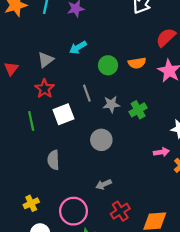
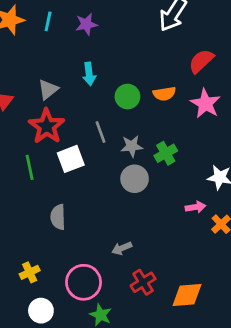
cyan arrow: (78, 47) -> (89, 74), turned -66
red star: (45, 89) -> (47, 126), size x1.4
gray circle: (101, 140) -> (135, 179), moved

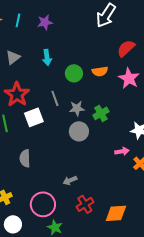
gray triangle: (48, 89) -> (13, 57), moved

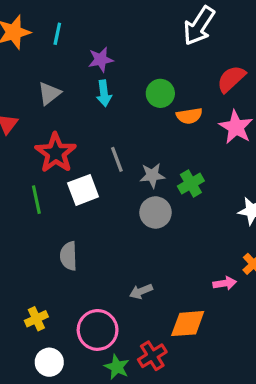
purple star: (45, 22) -> (101, 60), moved
green circle: (74, 73) -> (160, 93), moved
pink arrow: (122, 151) -> (225, 283), moved
red cross: (85, 204) -> (152, 356), moved
orange diamond: (116, 213) -> (188, 324), moved

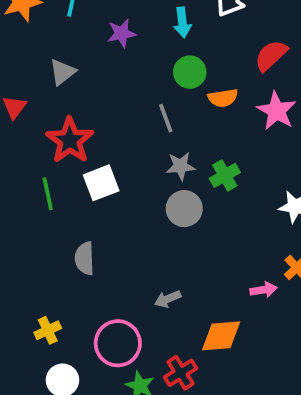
cyan arrow: (104, 93) -> (182, 22), moved
gray line: (117, 159) -> (166, 118), moved

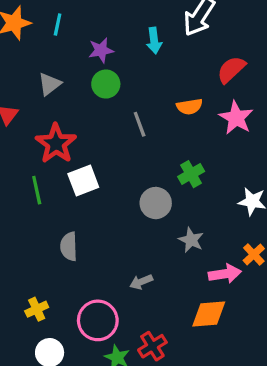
green circle: (190, 72) -> (106, 84), moved
gray star: (181, 166) -> (191, 240), moved, turned 30
pink arrow: (264, 290) -> (225, 274), size x1.4
orange diamond: (221, 336) -> (209, 314), moved

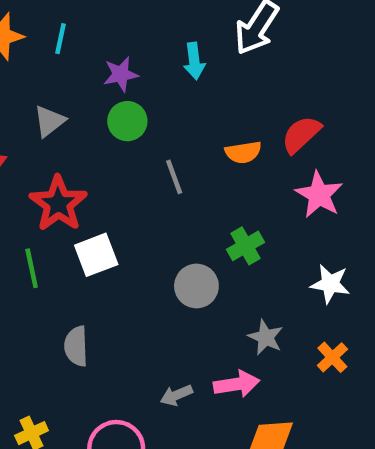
red semicircle: (231, 70) -> (301, 134), moved
pink star: (236, 118) -> (319, 195), moved
gray star: (191, 240) -> (266, 337), moved
pink arrow: (225, 274) -> (237, 384), moved

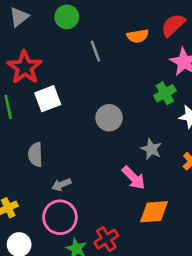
green cross: (245, 246) -> (165, 93), moved
pink arrow: (237, 384) -> (134, 178), turned 55
gray arrow: (176, 395) -> (61, 185), moved

